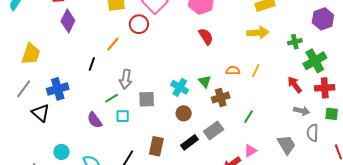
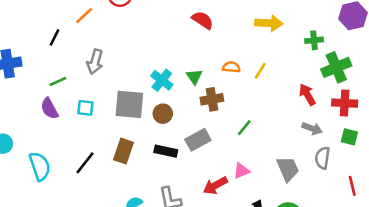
red semicircle: (206, 36) -> (203, 20), turned -30
green line: (112, 98) -> (58, 81), moved
gray square: (147, 99) -> (129, 104), moved, size x1.4
black rectangle: (190, 142) -> (166, 151), turned 42

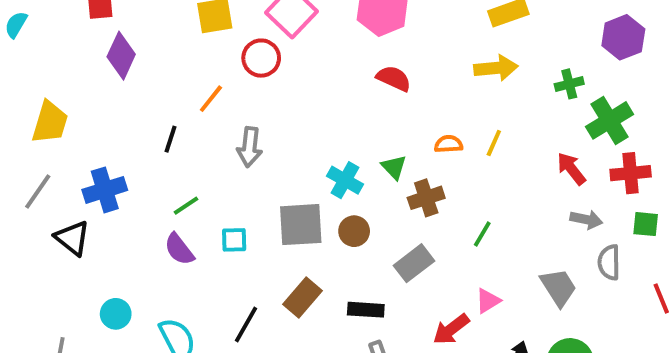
gray arrow: (95, 62) -> (250, 147), moved
brown rectangle: (124, 151) -> (302, 297), turned 30
black rectangle: (166, 151) -> (366, 310), moved

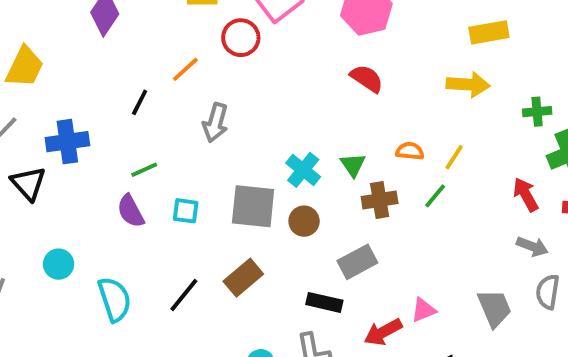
green line: (482, 234) -> (435, 196), moved
black rectangle: (366, 310) -> (324, 302), moved

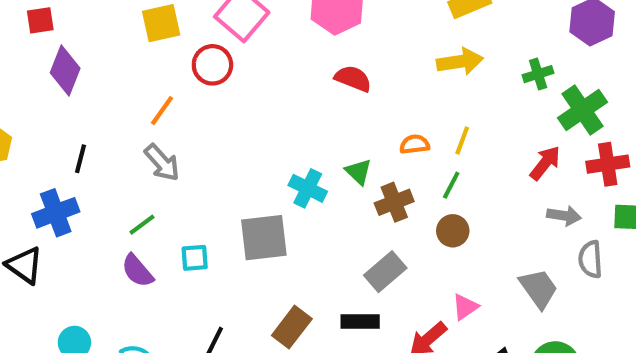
black line: (140, 102) -> (80, 159), moved
gray arrow: (215, 123) -> (162, 163), moved, turned -45
red arrow: (526, 195) -> (545, 163), turned 80
brown circle: (304, 221) -> (453, 231), moved
brown rectangle: (243, 278) -> (292, 327), moved

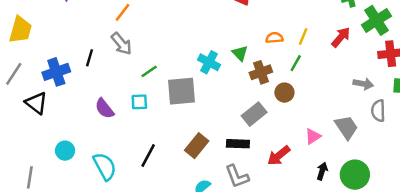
black line: (80, 159) -> (90, 58), moved
red arrow: (545, 163) -> (341, 37), moved
green line: (142, 225) -> (149, 71), moved
brown circle: (453, 231) -> (284, 93), moved
pink triangle: (465, 307) -> (313, 136), moved

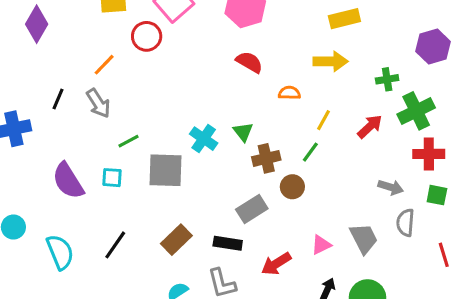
orange semicircle: (274, 38) -> (289, 93), moved
black line: (90, 58) -> (58, 99), moved
purple semicircle: (104, 109) -> (68, 181), size x1.4

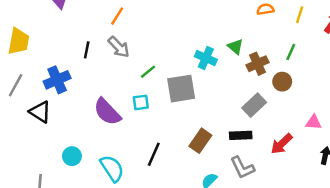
yellow line: (323, 120) -> (300, 15), moved
pink triangle: (321, 245) -> (314, 122), turned 42

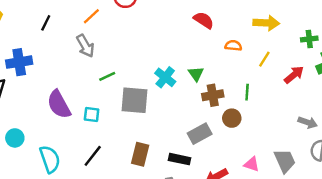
black line: (87, 50) -> (46, 23), moved
green line: (291, 52) -> (247, 92), turned -35
cyan square: (141, 102) -> (92, 114), moved
brown rectangle: (200, 141) -> (140, 154), turned -35

